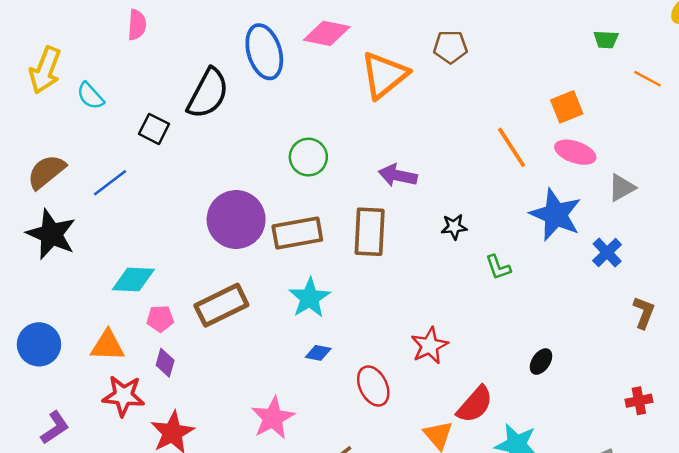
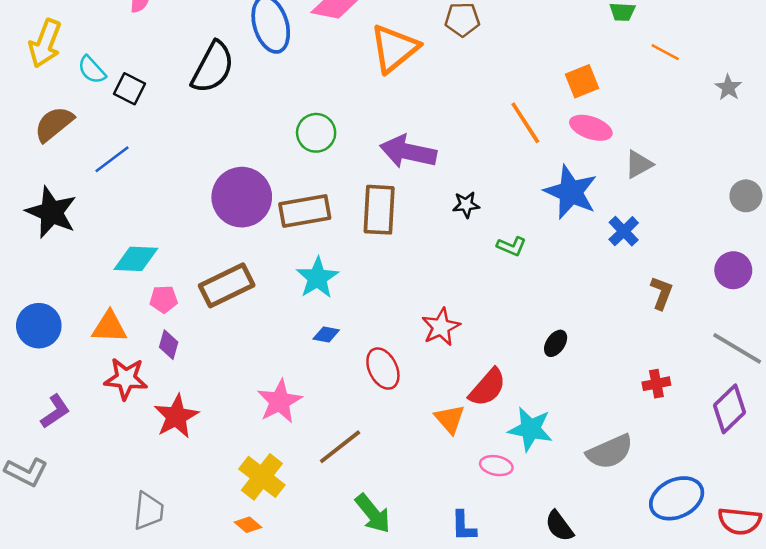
black square: (154, 129) -> (130, 89), moved
brown semicircle: (46, 172) -> (54, 124), moved
purple arrow: (398, 175) -> (408, 152), size x1.4
green L-shape: (498, 267) -> (511, 246), turned -48

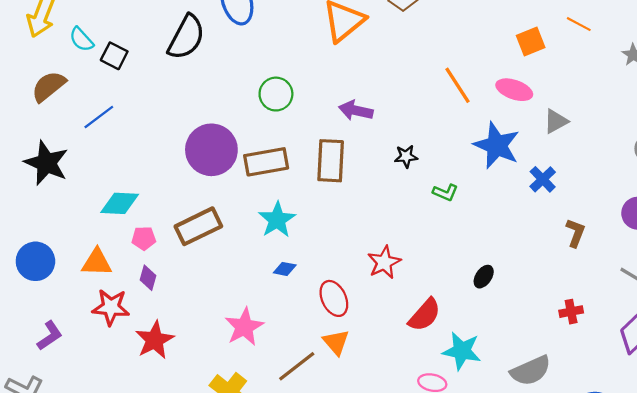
orange square: (582, 81) -> (531, 42), moved
purple arrow: (408, 152) -> (356, 110), size x0.7
orange triangle: (450, 419) -> (336, 342), moved

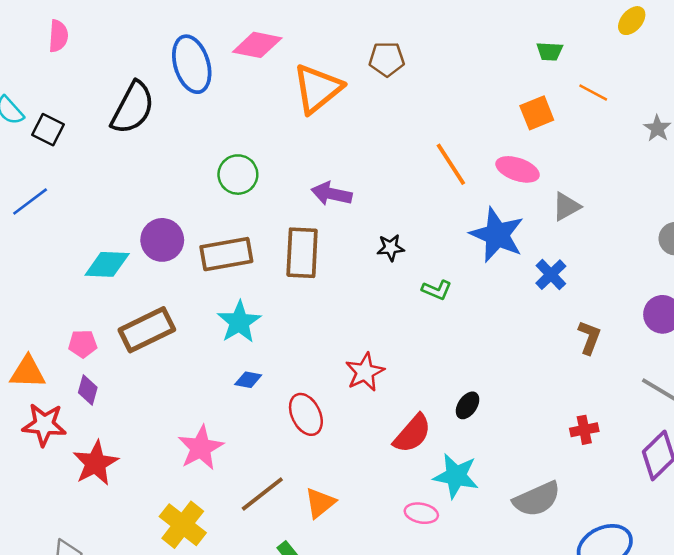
purple circle: (211, 150) -> (162, 240), size x0.7
cyan diamond: (120, 203) -> (107, 264), moved
black ellipse: (484, 277) -> (468, 405), moved
orange triangle: (336, 342) -> (320, 503), moved, turned 32

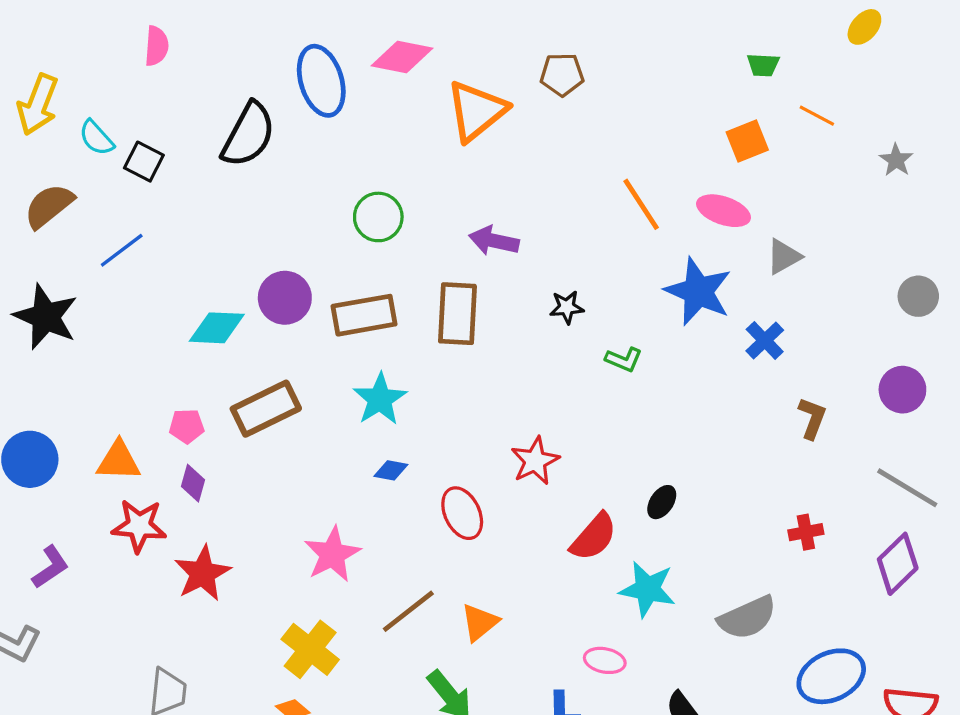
pink ellipse: (421, 513) -> (605, 660), moved

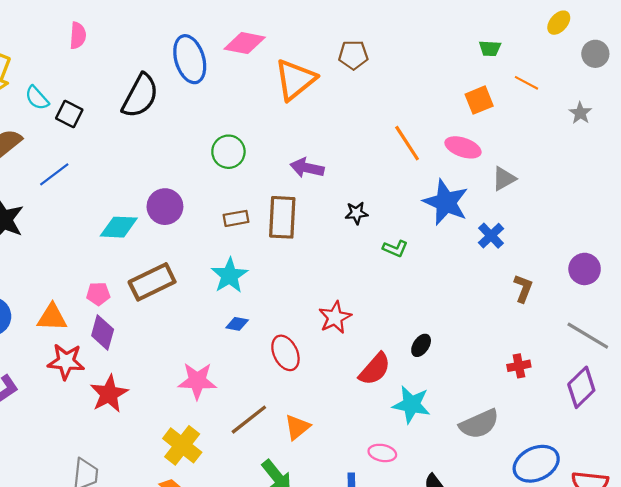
gray circle: (918, 296) -> (595, 54), moved
brown rectangle: (364, 315) -> (236, 218), moved, size x0.6
purple diamond: (193, 483) -> (103, 332), size x1.4
pink star: (332, 554) -> (197, 381), turned 30

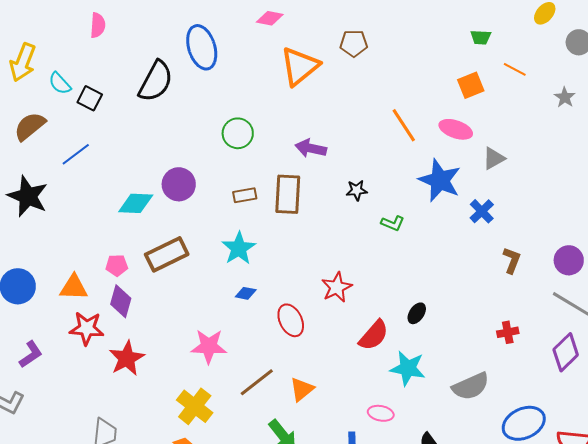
pink diamond: (245, 43) -> (270, 18), moved, size x0.7
purple circle: (585, 269) -> (569, 260), moved

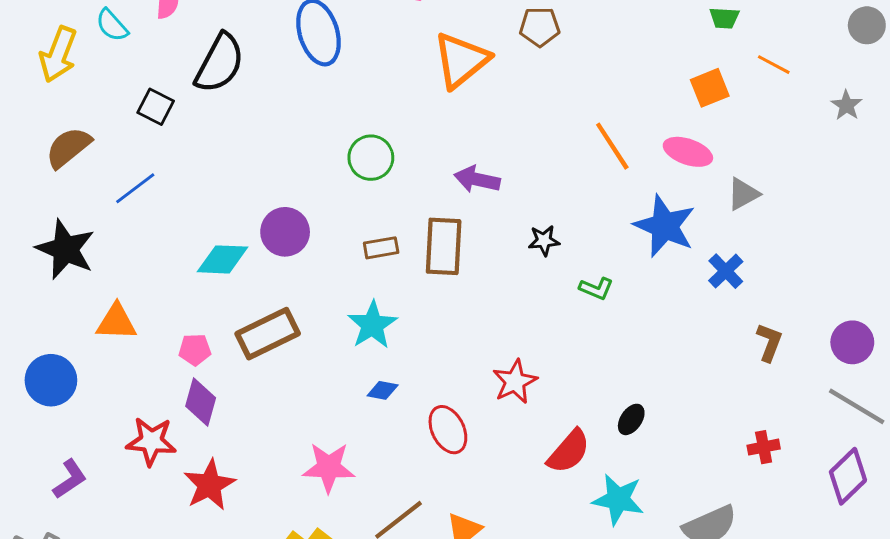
black semicircle: (156, 81) -> (220, 63), moved
cyan semicircle: (60, 83) -> (112, 25), moved
orange triangle: (74, 287) -> (116, 322), moved

